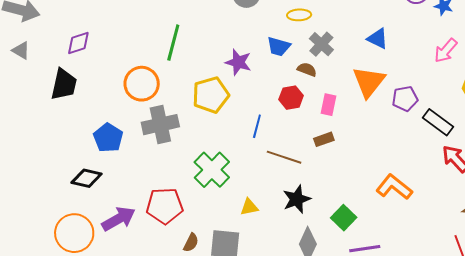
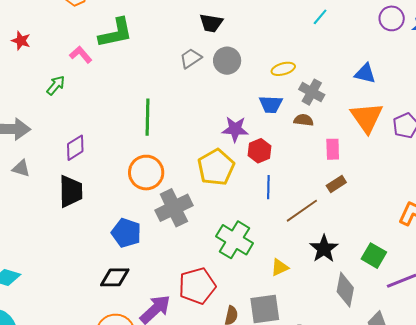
green line: (173, 43) -> (147, 117), moved
red hexagon: (291, 98) -> (260, 151), moved
brown line: (284, 157) -> (302, 211), turned -40

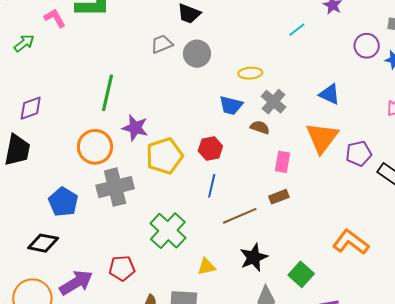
purple star: (235, 129) -> (135, 128), moved
red pentagon: (197, 286) -> (122, 268), size x0.7

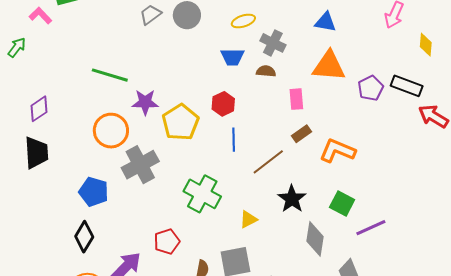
green line: (108, 93) -> (110, 75), turned -72
orange triangle: (322, 138) -> (329, 66), turned -48
purple pentagon: (359, 153) -> (371, 88), moved
orange L-shape: (351, 242) -> (337, 151), moved
black diamond: (43, 243) -> (84, 237), turned -56

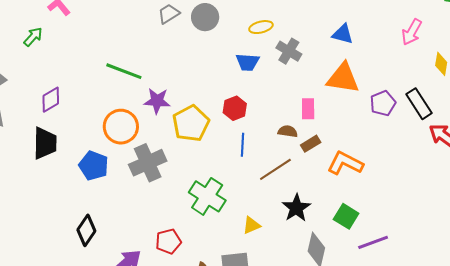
brown semicircle: (266, 71) -> (288, 131), moved
black rectangle: (407, 86) -> (419, 104), turned 32
blue pentagon: (94, 192) -> (94, 166), moved

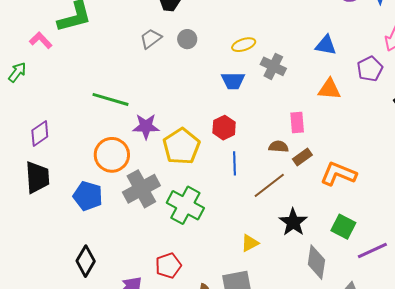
gray circle: (205, 17) -> (187, 39), size x0.7
orange triangle: (343, 78) -> (329, 89), size x0.7
purple pentagon: (383, 103) -> (370, 69), moved
green cross: (207, 196) -> (185, 205), moved

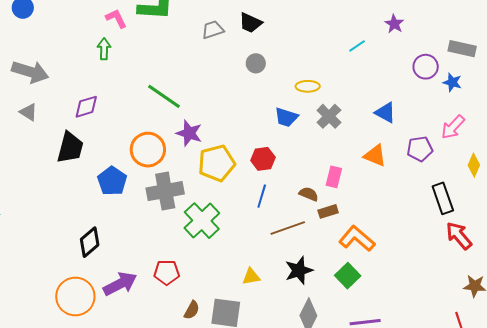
gray trapezoid: (151, 39) -> (213, 30), moved
green arrow: (17, 72) -> (104, 49), moved, turned -55
green square: (343, 227) -> (348, 276), moved

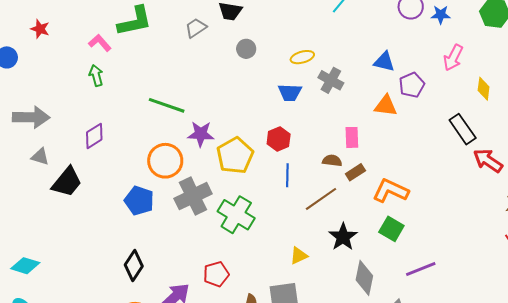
black trapezoid: (70, 148) -> (67, 182), moved, turned 40
purple pentagon: (420, 149) -> (412, 85), moved

